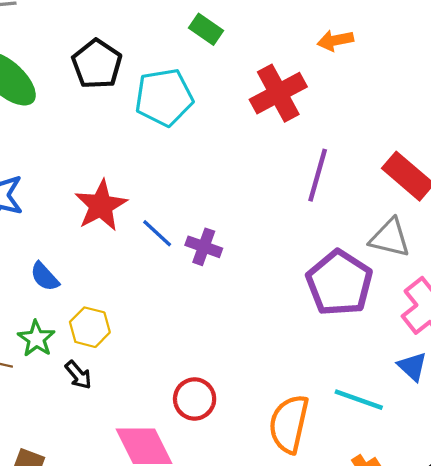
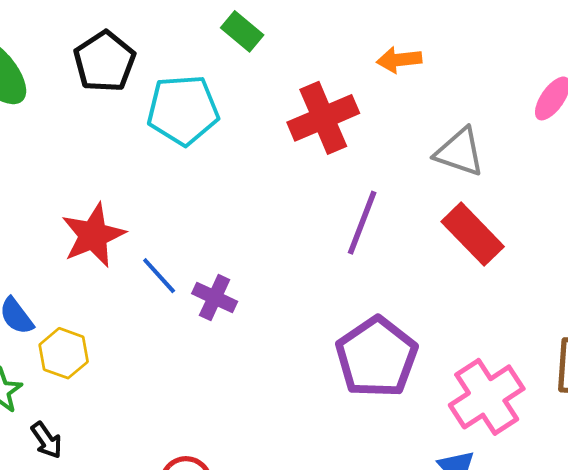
gray triangle: (390, 238) -> (460, 152), moved
yellow hexagon: (90, 327) -> (64, 353), moved

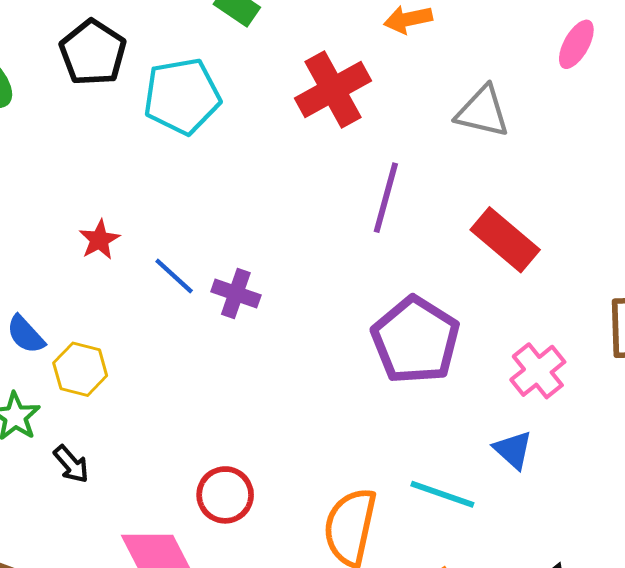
red rectangle: (473, 234) -> (505, 240), moved
red star: (93, 235) -> (99, 240), size x0.6
pink cross: (487, 397) -> (538, 371), size x0.7

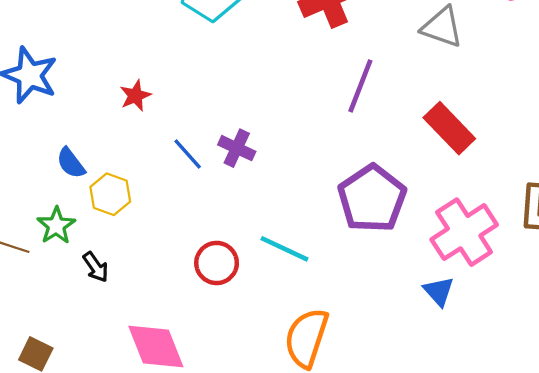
blue line: (174, 276) -> (188, 154), moved
pink cross: (538, 371) -> (464, 232), size x1.5
cyan line: (442, 494) -> (284, 249), moved
red circle: (225, 495) -> (217, 263), moved

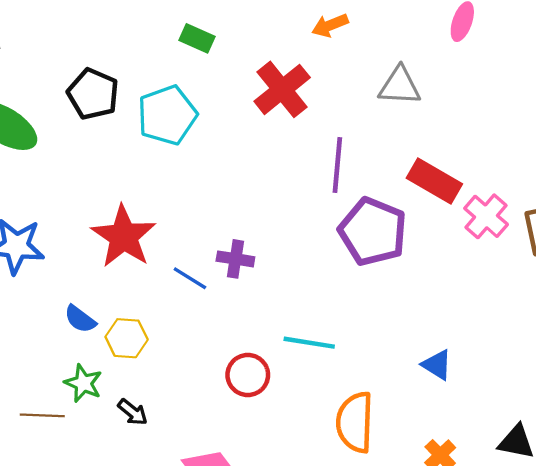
red star: (135, 96) -> (124, 236), size x2.0
purple pentagon: (372, 199) -> (373, 232), moved
pink cross: (464, 232) -> (486, 216), moved, size x0.7
blue triangle: (439, 291) -> (437, 365), moved

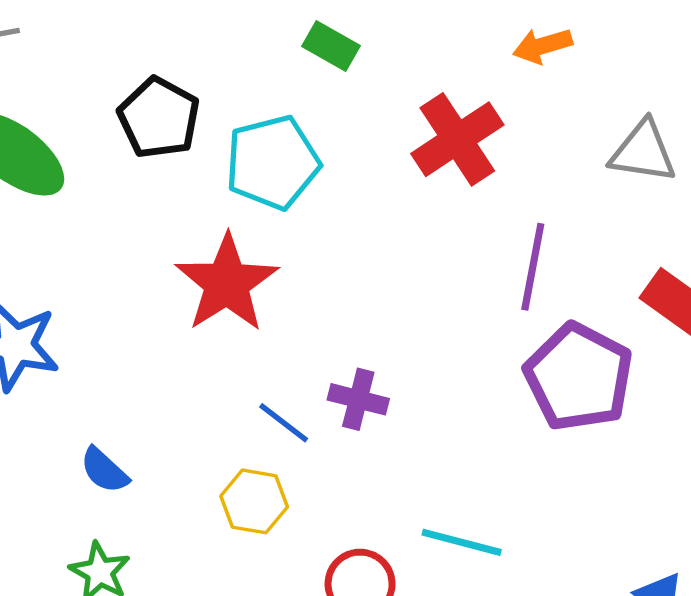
red star: (124, 236) -> (227, 283), moved
yellow hexagon: (127, 338) -> (254, 501), moved

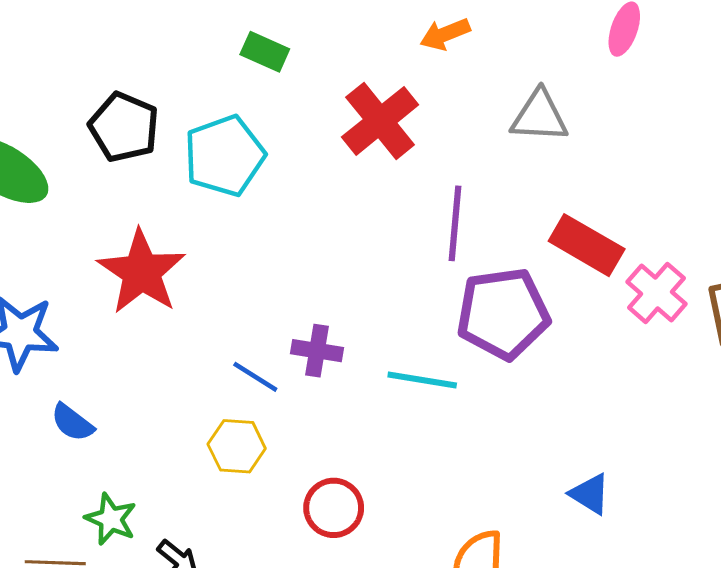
red star: (227, 283) -> (142, 272), moved
purple pentagon: (579, 377) -> (503, 314), turned -30
blue semicircle: (104, 470) -> (72, 423), moved
cyan line: (462, 542) -> (422, 380), moved

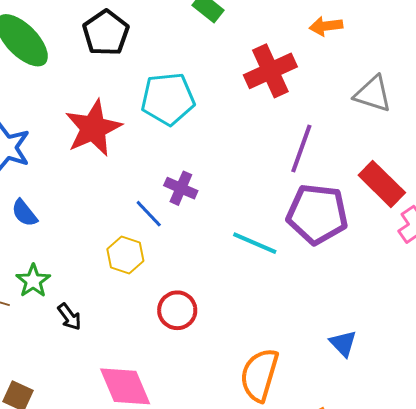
cyan pentagon: (224, 156) -> (168, 99), moved
purple cross: (317, 351) -> (181, 188), moved

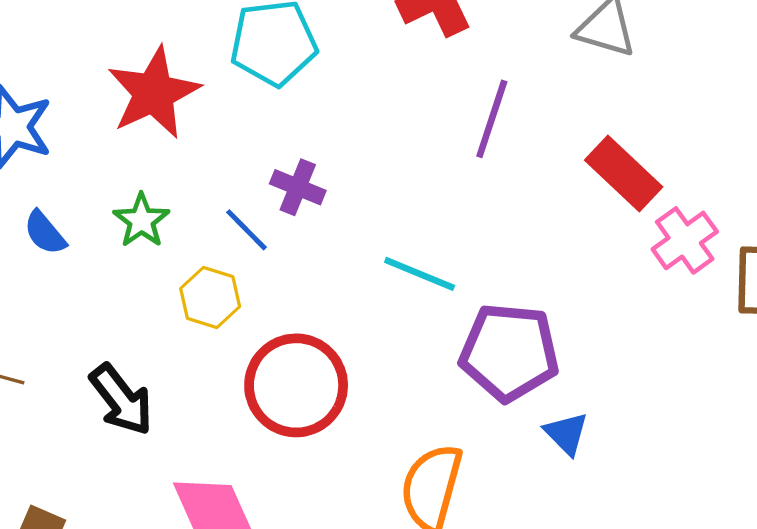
purple pentagon: (317, 214) -> (509, 352), moved
green star: (33, 281) -> (141, 220), moved
red circle: (177, 310) -> (296, 385), size x1.6
black arrow: (69, 317) -> (121, 400), size x1.6

